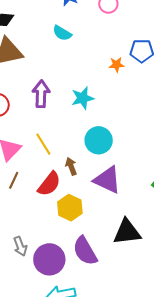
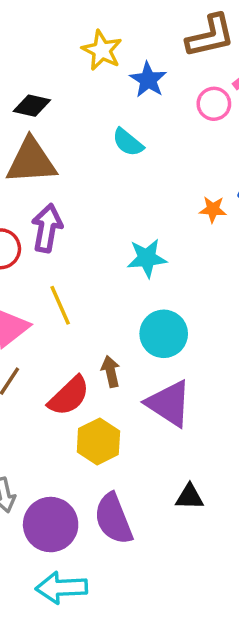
purple arrow: (41, 94) -> (47, 228), moved
yellow line: (43, 144) -> (60, 305), moved
black triangle: (127, 232) -> (190, 497), size x0.6

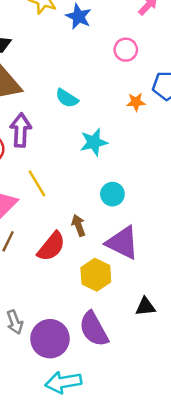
pink circle: (214, 104) -> (126, 50), moved
cyan semicircle: (128, 142) -> (67, 98), moved
cyan circle: (164, 334) -> (112, 194), size x0.7
yellow hexagon: (98, 442) -> (96, 275), moved

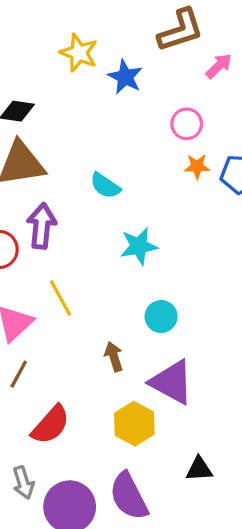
orange star: (136, 102) -> (197, 166), moved
red semicircle: (51, 246) -> (51, 425), moved

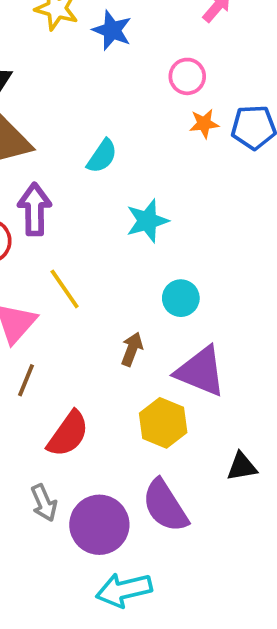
cyan semicircle: (105, 186) -> (102, 156), turned -84
brown arrow: (114, 357) -> (132, 349), turned 44

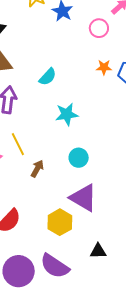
pink circle: (187, 76) -> (99, 28), moved
brown arrow: (132, 349) -> (37, 169), moved
purple semicircle: (165, 506) -> (55, 266), turned -32

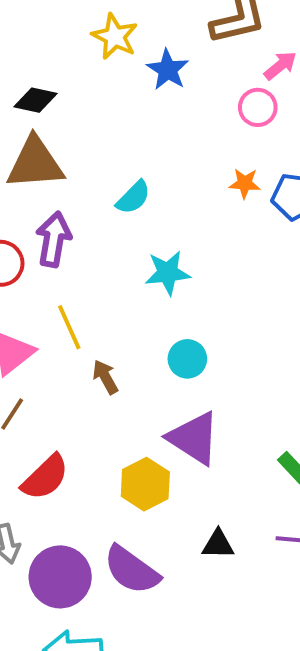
pink circle: (99, 28) -> (258, 107), moved
brown arrow: (37, 169) -> (105, 377), turned -60

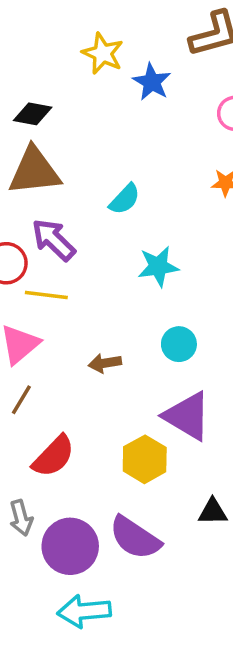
purple arrow: (54, 239) -> (54, 240), turned -54
yellow line: (69, 327) -> (46, 295), moved, turned -57
brown arrow: (105, 377) -> (105, 363), turned -68

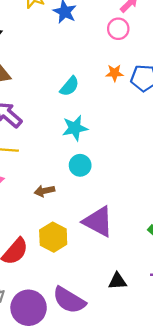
cyan semicircle: (125, 199) -> (70, 86), moved
cyan circle: (179, 344) -> (80, 165), moved
yellow hexagon: (145, 459) -> (53, 237), moved

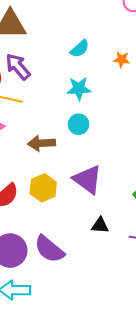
orange star: (115, 73) -> (122, 60), moved
brown arrow: (44, 191) -> (41, 143), size x1.4
black triangle: (117, 281) -> (100, 225), moved

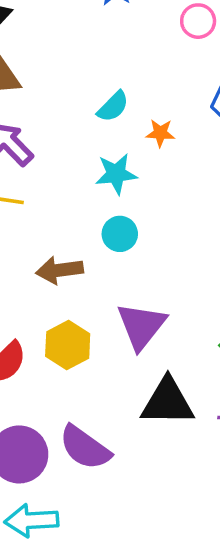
orange star: (122, 60) -> (160, 133), moved
purple triangle: (88, 179) -> (141, 326), turned 36
black triangle: (100, 225) -> (168, 402), size x1.8

